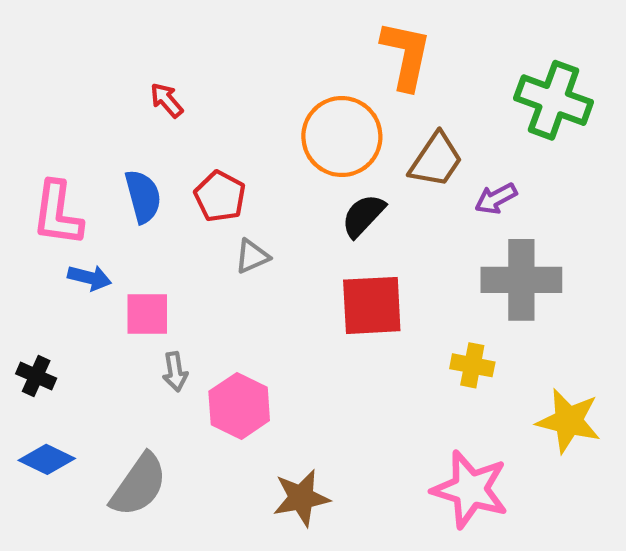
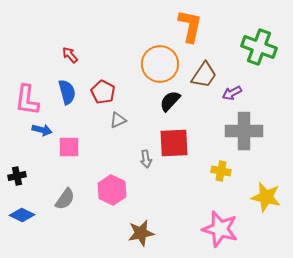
red arrow: (167, 100) -> (70, 55), moved
gray arrow: (175, 372) -> (146, 159), moved
black cross: (36, 376) -> (17, 176), turned -36
gray semicircle: (139, 485) -> (65, 199), moved, size x0.7

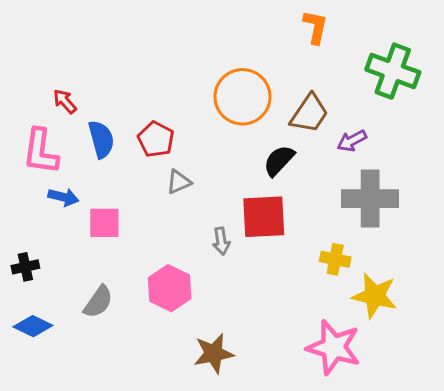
orange L-shape: (190, 26) -> (315, 27), moved, size x0.7
red arrow: (70, 55) -> (65, 101), moved
black semicircle: (170, 101) -> (279, 161), moved
yellow star: (266, 197) -> (375, 296), moved

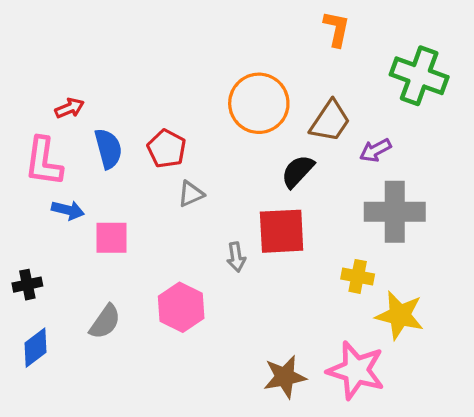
red arrow: (65, 101) -> (69, 108), turned 108
blue diamond: (33, 326) -> (35, 348), turned -63
brown star: (214, 353) -> (285, 377), moved

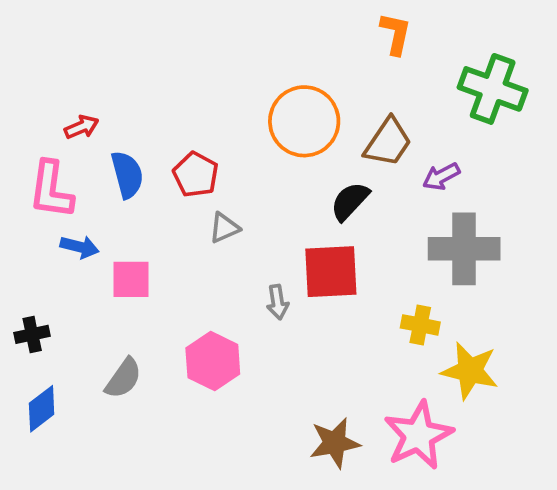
pink star: (356, 370) -> (418, 435), turned 30

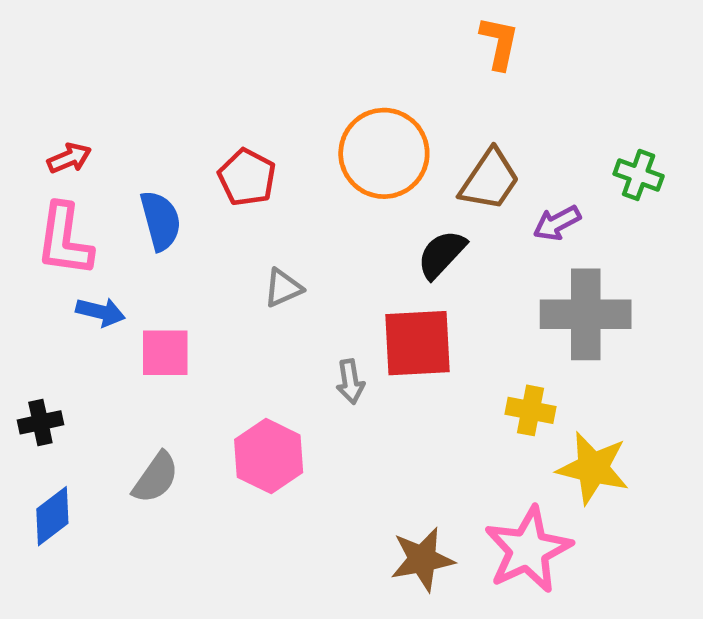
green cross: (493, 89) -> (639, 175), moved, size x0.6
red arrow: (82, 127) -> (69, 158), moved
red pentagon: (196, 175) -> (247, 177), moved

